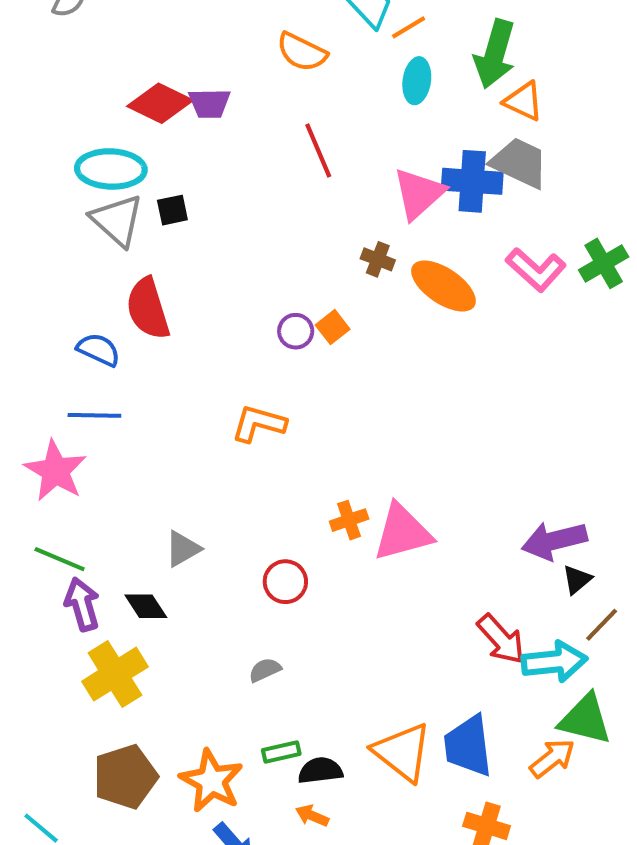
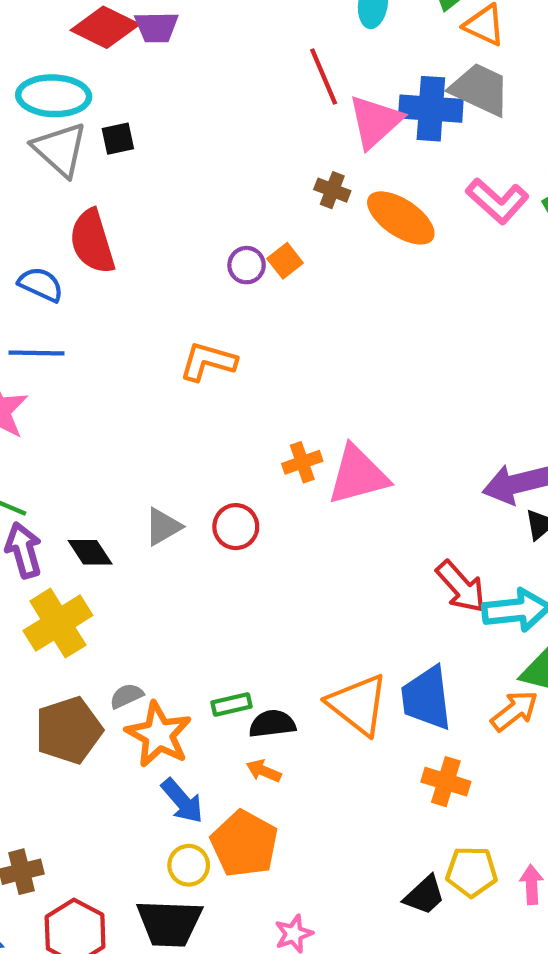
red line: (318, 151) -> (324, 77), moved
gray triangle: (183, 549) -> (163, 527), moved
gray semicircle: (265, 670) -> (126, 696), moved

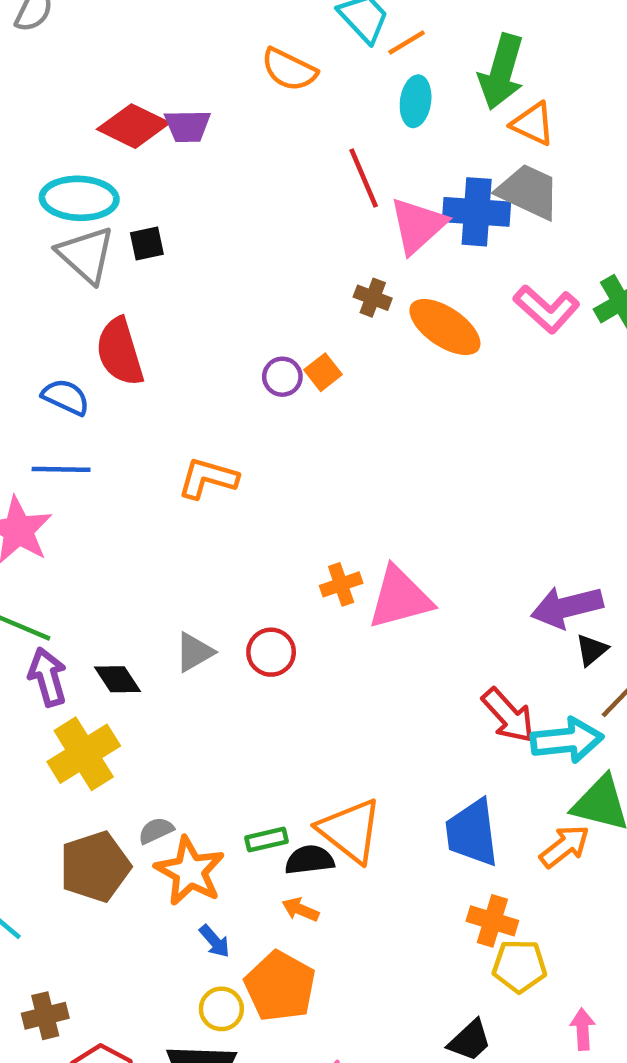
orange L-shape: (208, 362) -> (208, 478), moved
orange triangle: (358, 704) -> (350, 831), moved
blue arrow: (182, 801) -> (215, 941), size x0.7
yellow pentagon: (472, 872) -> (519, 966), moved

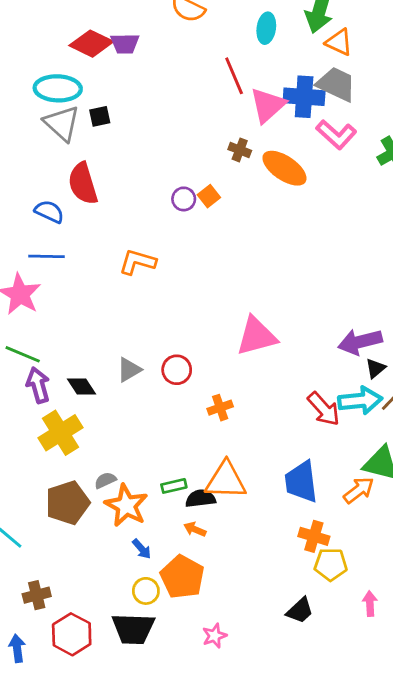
pink L-shape: (547, 309) -> (336, 135), moved
orange cross: (341, 584) -> (220, 408), moved
cyan arrow: (567, 740) -> (360, 401), moved
orange triangle: (350, 831) -> (226, 480), turned -36

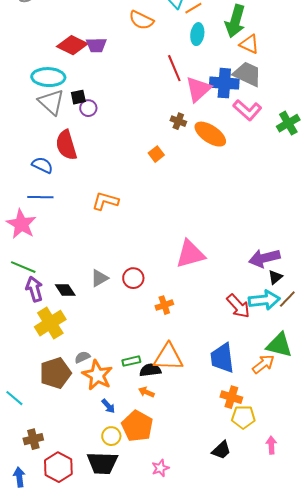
purple circle: (184, 199) -> (88, 108), moved

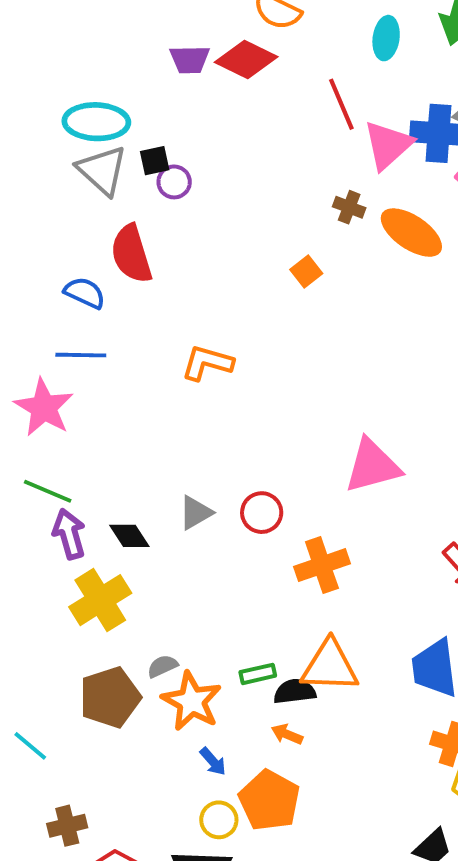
red diamond: (72, 45) -> (246, 59), moved
orange cross: (164, 305) -> (322, 565), size x1.5

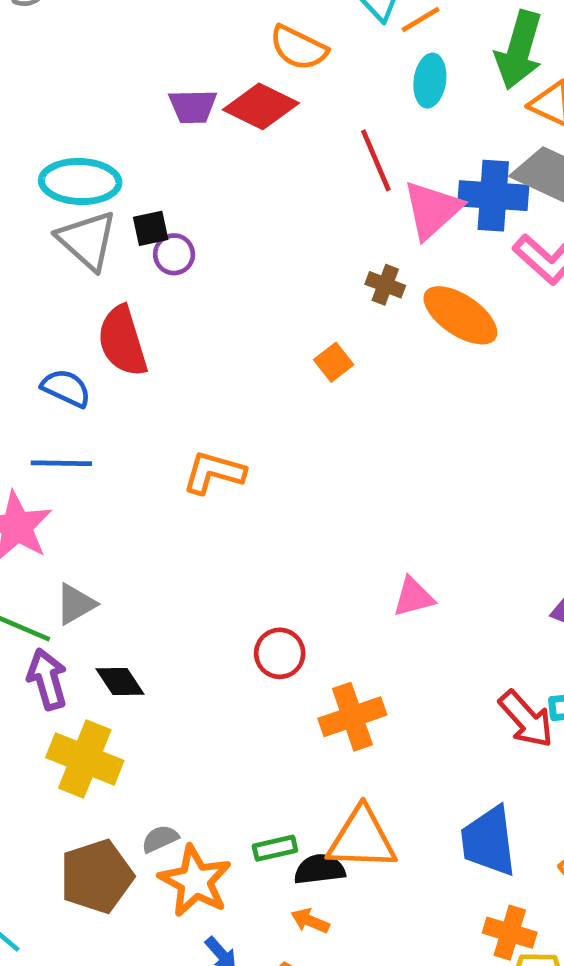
pink triangle: (372, 466) -> (413, 597), size x0.6
gray triangle: (196, 513) -> (75, 604), moved
yellow cross: (100, 600) -> (85, 759), turned -36

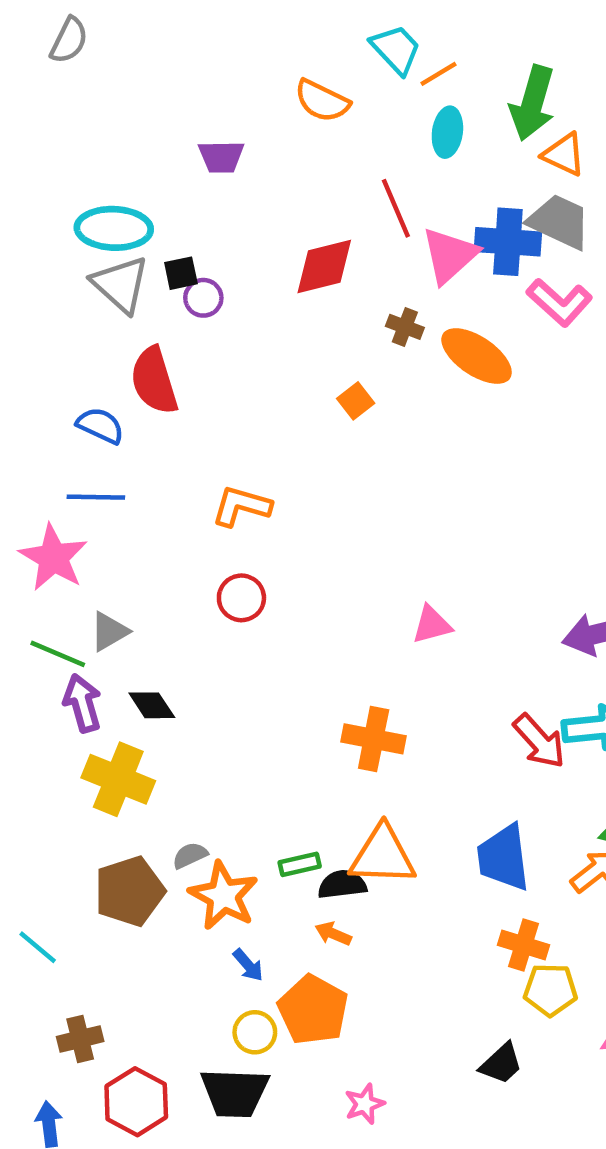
red diamond: (261, 106) -> (324, 266), moved, turned -40
red circle: (280, 653) -> (241, 598), moved
orange cross: (352, 717) -> (374, 739), turned 30

